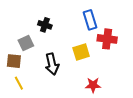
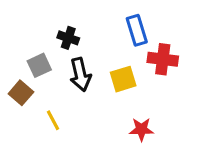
brown square: (14, 61) -> (21, 93), turned 35
black arrow: (52, 64) -> (80, 74), moved
yellow line: (19, 83) -> (53, 120), moved

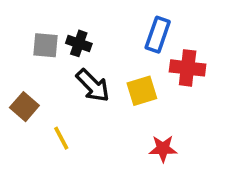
blue rectangle: (137, 30) -> (158, 35), turned 36
gray square: (39, 65) -> (45, 45), moved, turned 30
black arrow: (80, 74) -> (93, 86), turned -32

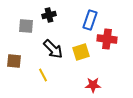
black cross: (79, 43) -> (49, 15), moved, turned -32
brown square: (24, 107) -> (14, 61), turned -35
yellow line: (61, 138) -> (43, 75), moved

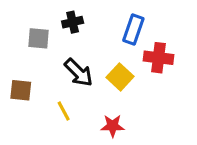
yellow square: (81, 52) -> (120, 77), turned -30
red star: (93, 85) -> (113, 126), moved

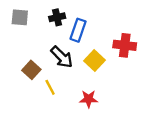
blue rectangle: (133, 30) -> (78, 30), moved
gray square: (38, 38) -> (20, 17), moved
brown square: (21, 90) -> (31, 70), moved, turned 36

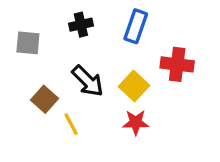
gray square: (20, 17) -> (28, 43), moved
blue rectangle: (78, 30) -> (136, 26), moved
red star: (89, 99) -> (136, 122), moved

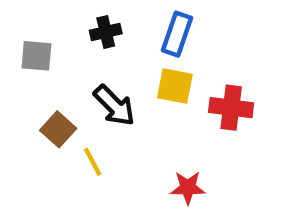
red cross: (177, 64) -> (231, 108), moved
yellow square: (134, 86) -> (175, 86), moved, turned -32
red star: (136, 122) -> (188, 188), moved

